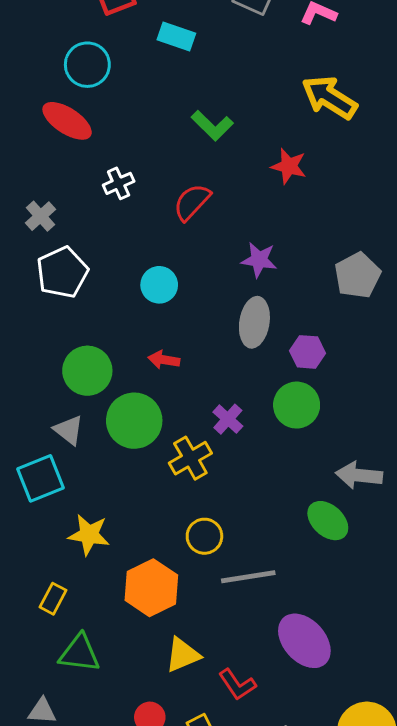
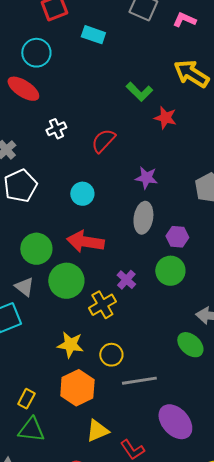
green L-shape: (212, 126) -> (139, 92), moved
red arrow: (164, 360) -> (85, 242), size x1.8
yellow star: (89, 535) -> (70, 345), moved
yellow rectangle: (53, 599) -> (26, 399), moved

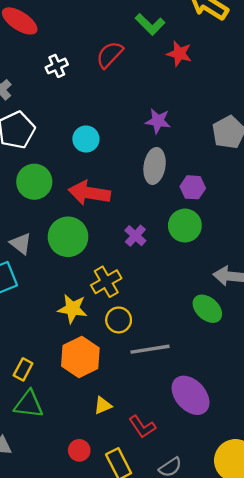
red semicircle: (103, 141) -> (110, 55), moved
green circle: (36, 249) -> (34, 182), moved
yellow cross: (102, 305) -> (106, 282), moved
yellow triangle: (97, 431) -> (103, 405), size x0.7

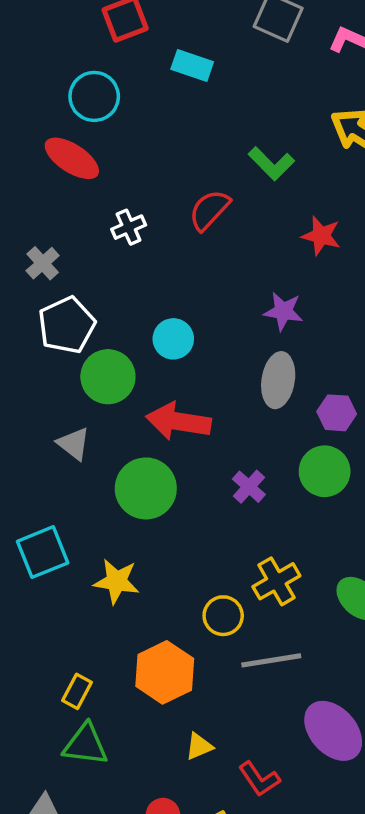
red star: (179, 54) -> (321, 236), moved
green circle: (34, 182) -> (108, 377), moved
gray triangle: (21, 244) -> (74, 444), moved
yellow cross: (106, 282) -> (276, 581), moved
yellow star: (72, 309) -> (117, 581), moved

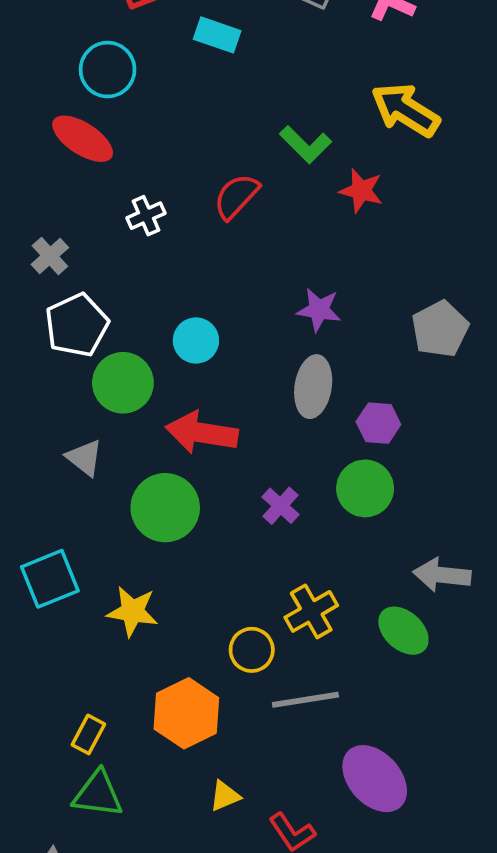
red star: (321, 236) -> (361, 191), moved

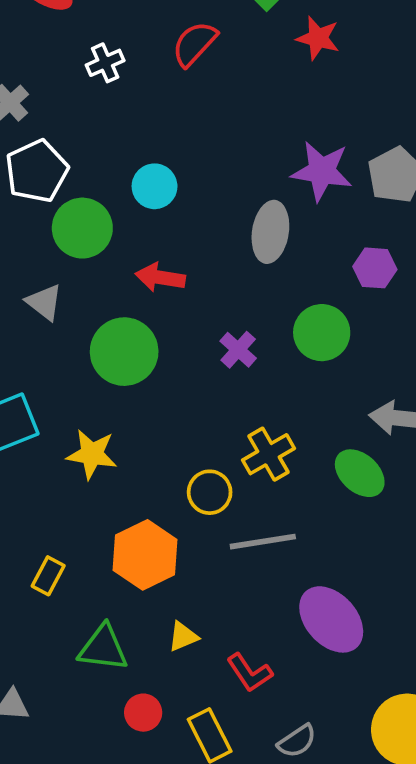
purple star: (319, 310) -> (322, 171), moved, size x1.4
purple hexagon: (378, 423) -> (375, 268), moved
red arrow: (202, 433) -> (160, 277), size x0.7
green triangle: (98, 794) -> (103, 648), moved

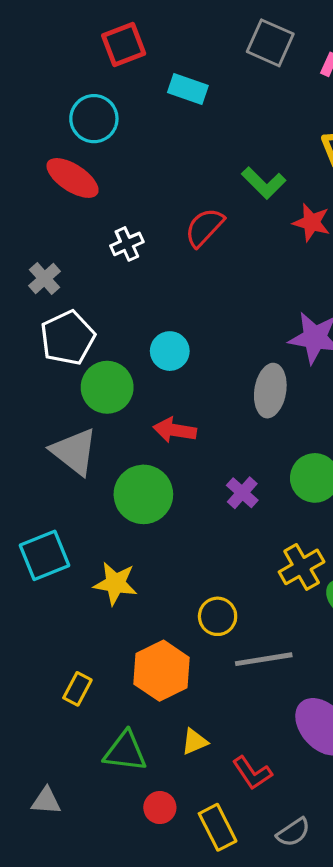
gray triangle: (44, 302) -> (74, 452), size x1.5
yellow cross: (269, 454) -> (302, 567), moved

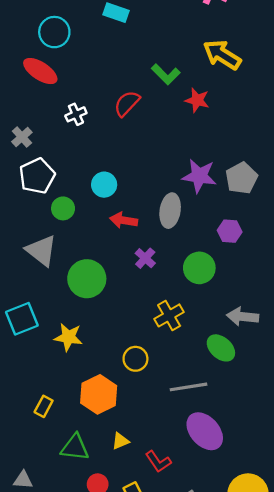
green circle: (107, 387) -> (63, 208), size x0.7
red arrow: (175, 430) -> (124, 220), moved
purple cross: (242, 493) -> (145, 258), moved
yellow cross: (302, 567) -> (169, 315), moved
gray line: (264, 659) -> (188, 387), moved

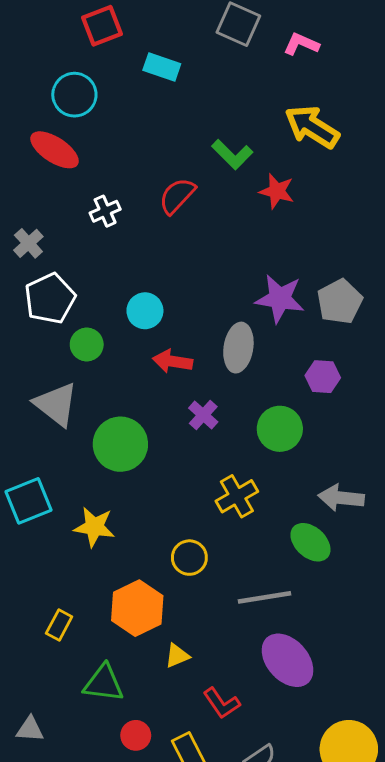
yellow triangle: (120, 441) -> (177, 656), moved

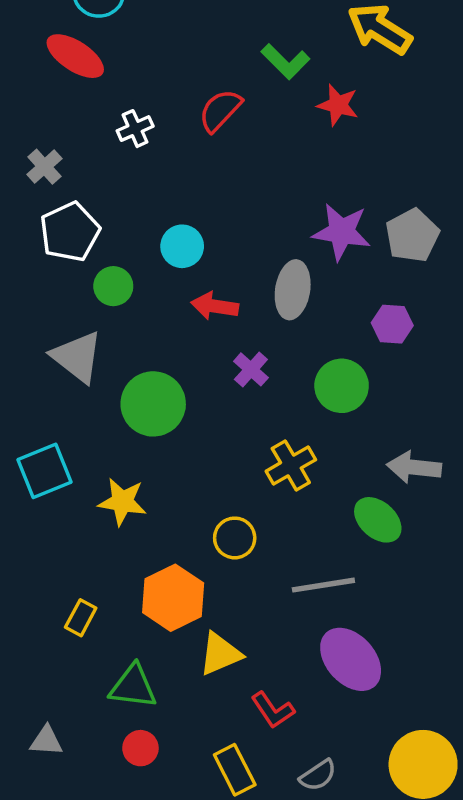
yellow triangle: (177, 656) -> (220, 654), size x1.5
red circle: (136, 735) -> (140, 748), moved

